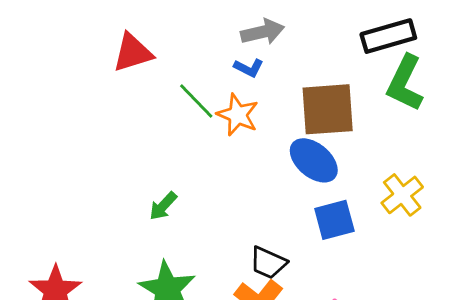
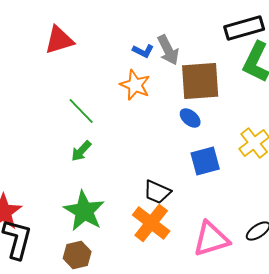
gray arrow: (263, 32) -> (168, 50), moved, turned 76
green line: (196, 101) -> (81, 111), moved
blue ellipse: (314, 160) -> (190, 118), size x0.6

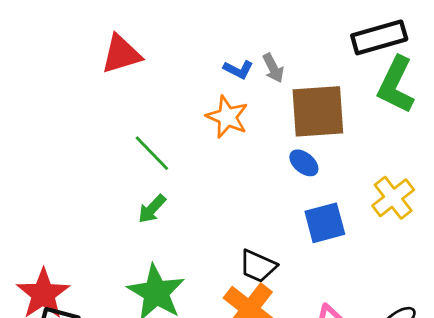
gray arrow: (168, 50) -> (273, 68), size x0.7

